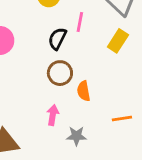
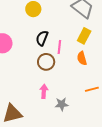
pink line: (80, 22) -> (59, 47), moved
orange semicircle: (84, 91) -> (82, 58), moved

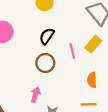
pink line: (59, 47) -> (72, 51), moved, turned -32
orange semicircle: (82, 58) -> (92, 80), moved

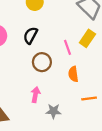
black semicircle: (47, 36) -> (31, 35), moved
orange semicircle: (92, 80) -> (73, 74), moved

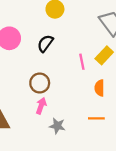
brown circle: (42, 62) -> (40, 83), moved
orange semicircle: (73, 74) -> (100, 88), moved

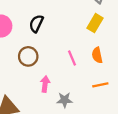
pink line: (82, 62) -> (72, 58), moved
brown circle: (40, 83) -> (28, 56), moved

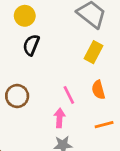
black semicircle: (36, 24) -> (31, 45), moved
pink arrow: (45, 84) -> (60, 118), moved

